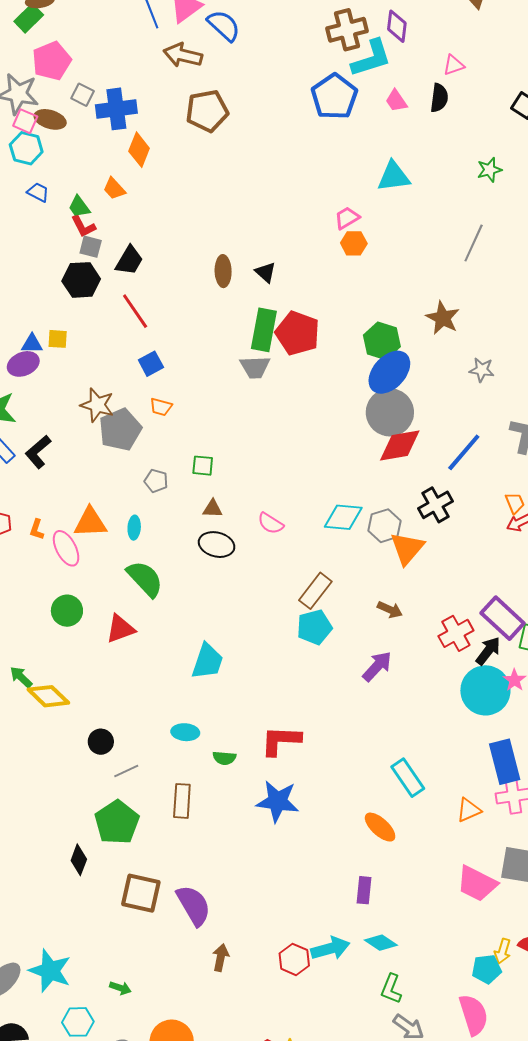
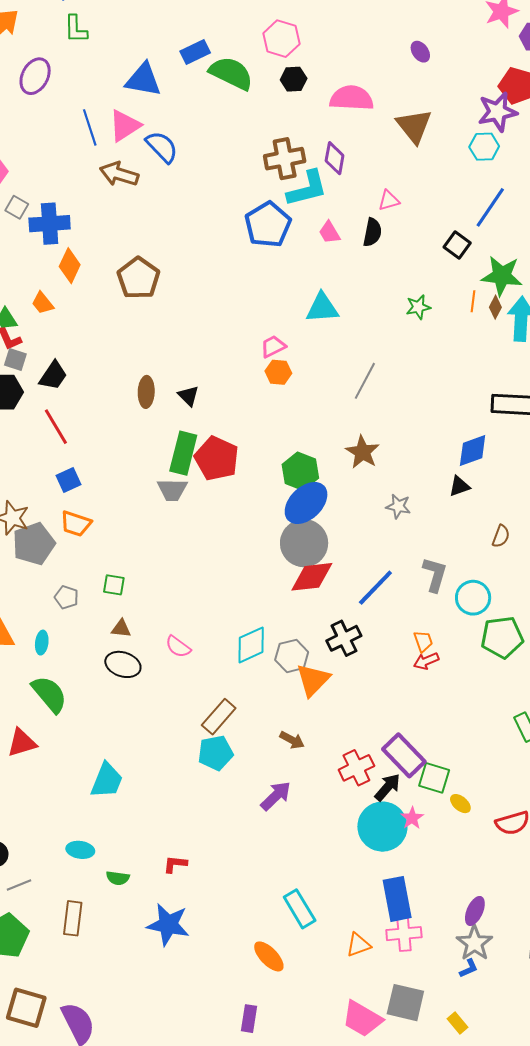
brown pentagon: (207, 111) -> (138, 278), moved, turned -30
gray line: (474, 243) -> (365, 381), moved
orange trapezoid: (161, 407) -> (76, 524), size x1.4
cyan diamond: (343, 517) -> (251, 645), turned -33
red L-shape: (281, 741) -> (175, 864), size x0.6

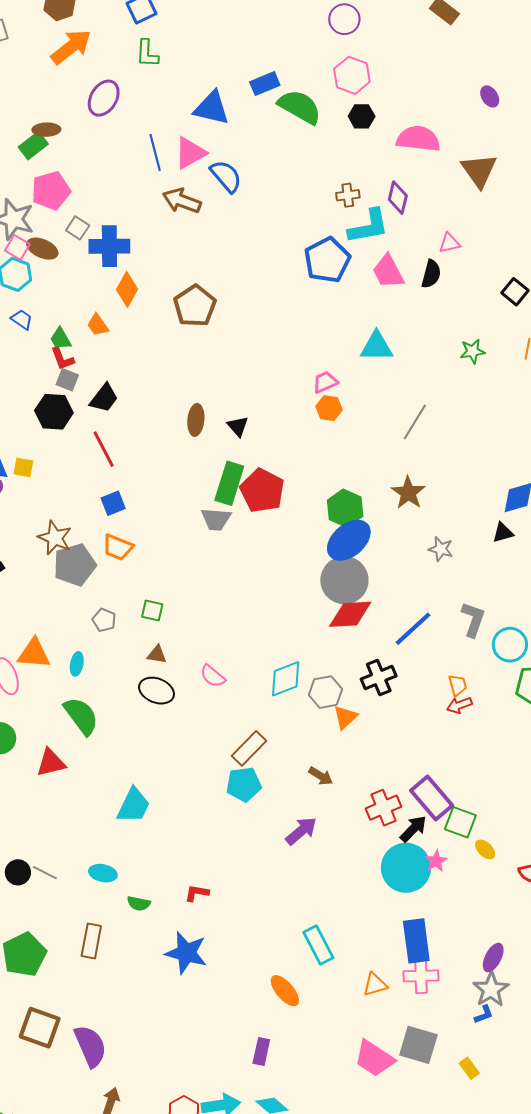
brown cross: (285, 159) -> (348, 195), size x0.6
pink trapezoid: (329, 232) -> (388, 272), size x1.5
orange triangle: (313, 680) -> (345, 717), size x0.7
gray line: (19, 885) -> (45, 873), moved, turned 45

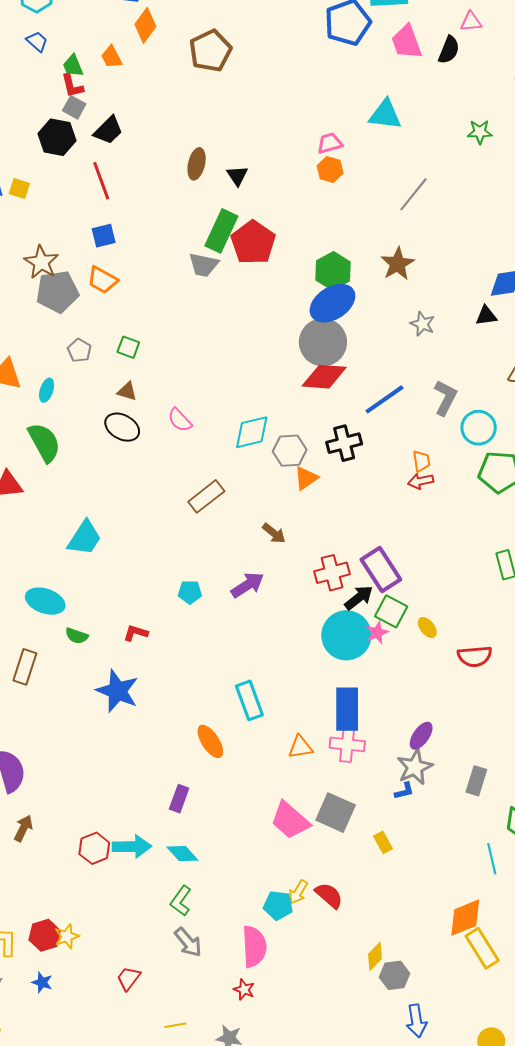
cyan pentagon: (244, 784) -> (190, 592), moved, size x0.7
green square: (460, 822) -> (391, 611), moved
cyan ellipse: (103, 873) -> (45, 601), size x1.4

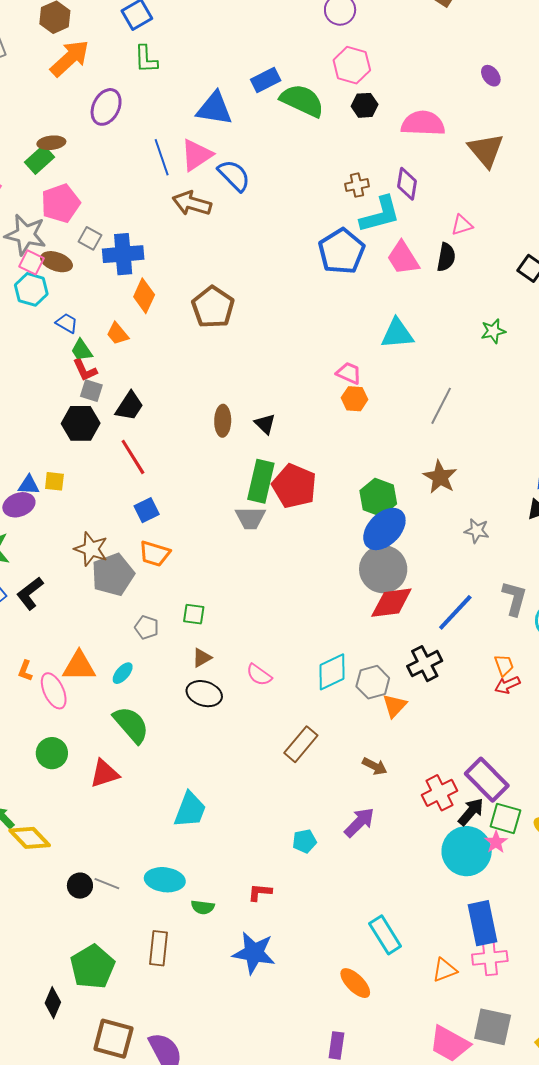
blue trapezoid: (37, 41) -> (67, 323), moved
pink trapezoid: (330, 143) -> (349, 373), turned 52
cyan ellipse: (47, 390) -> (123, 673), turned 35
brown triangle: (127, 391) -> (202, 658), turned -35

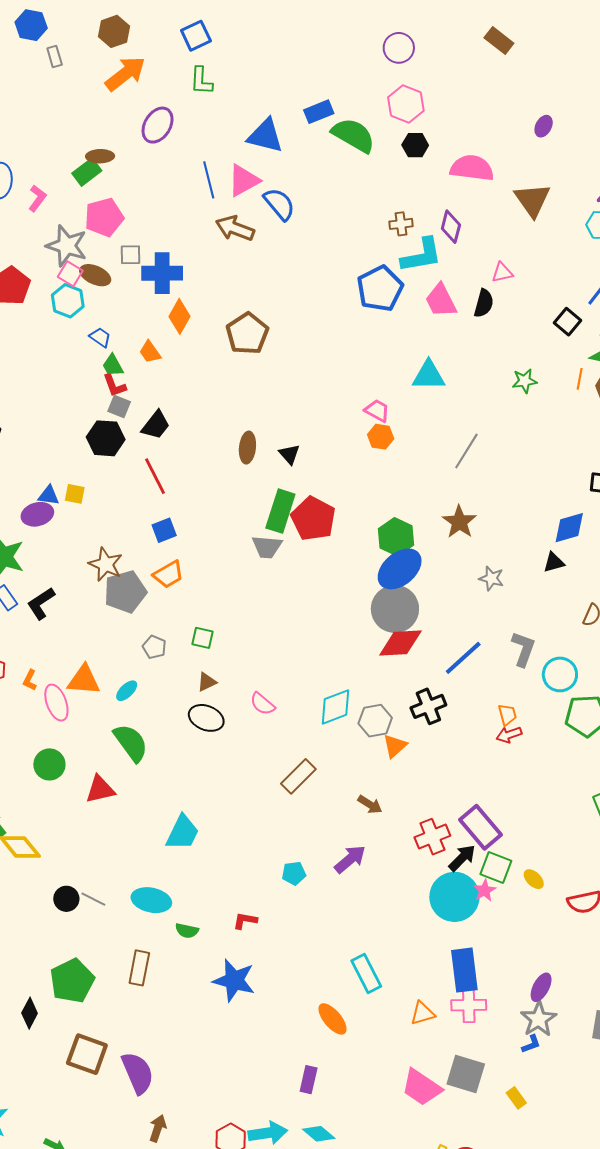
purple ellipse: (491, 76) -> (544, 126), turned 60
gray square: (90, 238) -> (130, 255), turned -35
orange trapezoid: (155, 554) -> (168, 574), turned -52

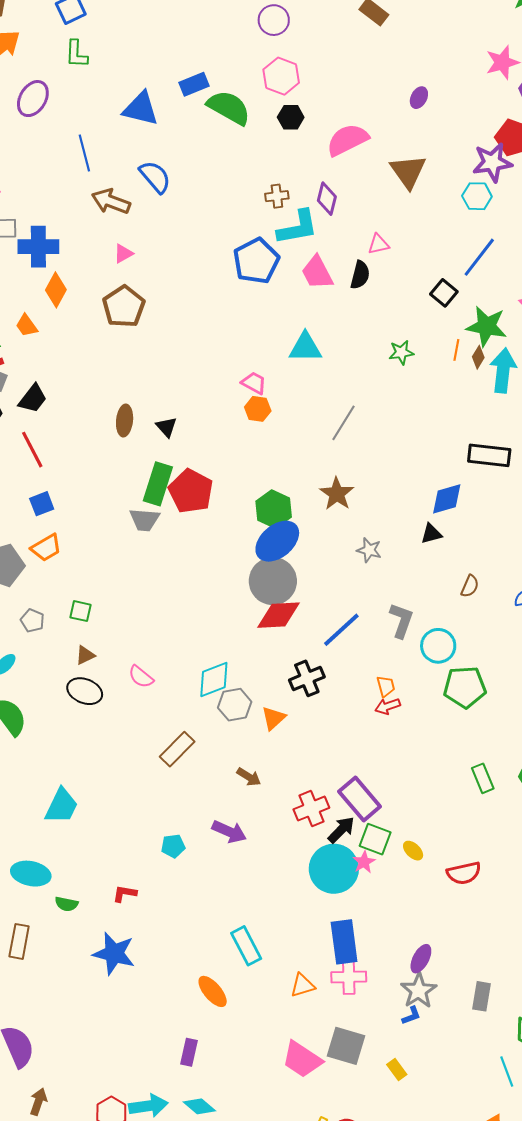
pink semicircle: (472, 168) -> (347, 140), turned -33
pink triangle: (244, 180) -> (123, 254), moved, size x0.6
gray hexagon: (375, 721) -> (235, 705), moved
purple arrow: (350, 859) -> (229, 832), turned 64

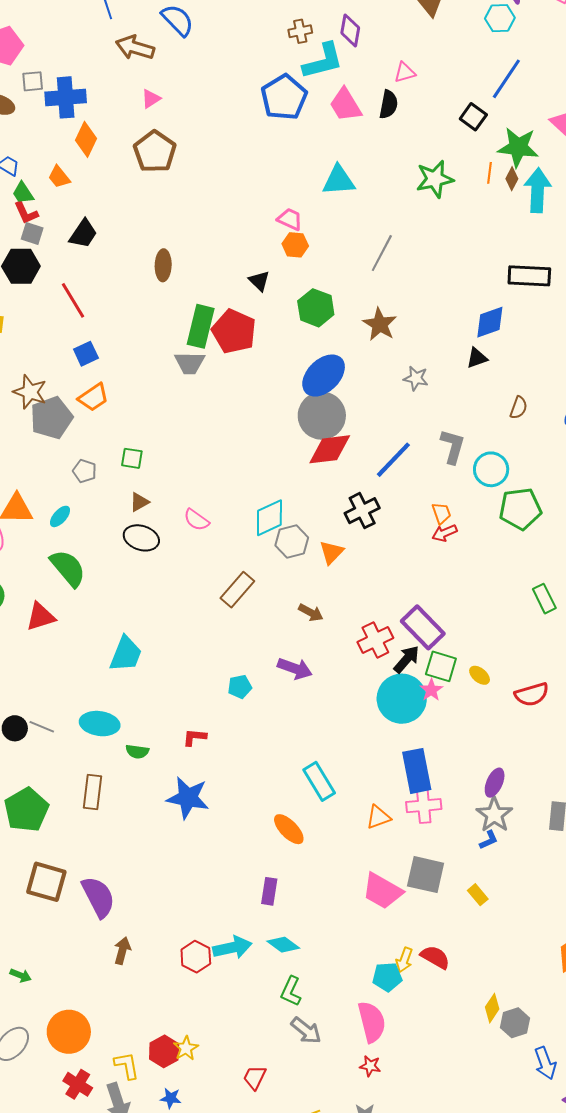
green star: (401, 352) -> (435, 179), size x1.5
black trapezoid: (33, 399) -> (83, 234), moved
black triangle: (166, 427) -> (259, 281), moved
green hexagon: (274, 509) -> (316, 308), moved

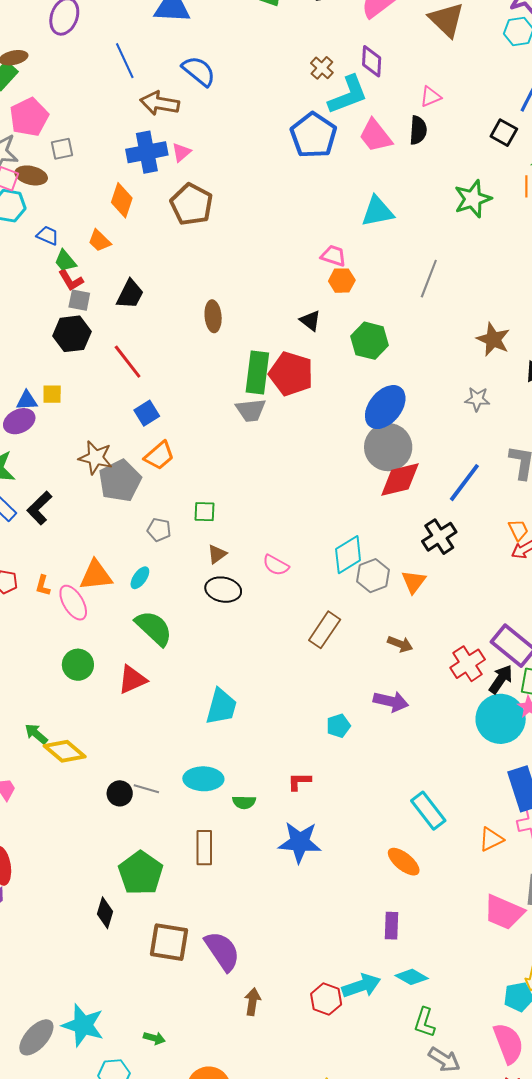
brown cross: (300, 31) -> (322, 68), turned -30
blue cross: (66, 97) -> (147, 152), moved
brown star: (380, 324) -> (493, 339), moved

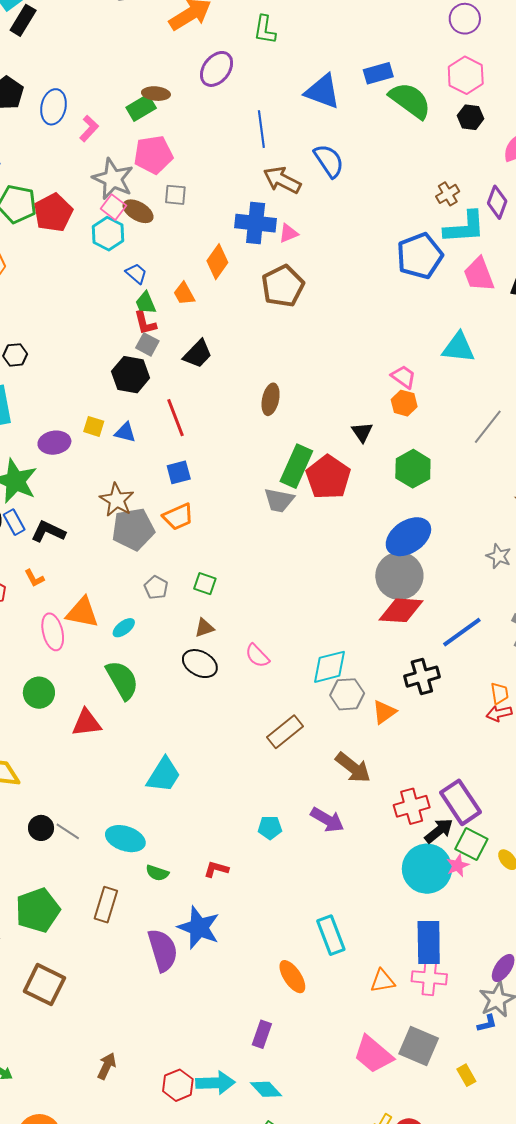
blue triangle: (27, 401) -> (125, 432), moved
black L-shape: (39, 508) -> (48, 532), turned 52
orange L-shape: (43, 586) -> (34, 578), moved, turned -60
brown arrow: (400, 644) -> (353, 768), size x1.5
purple semicircle: (222, 951) -> (163, 950), moved

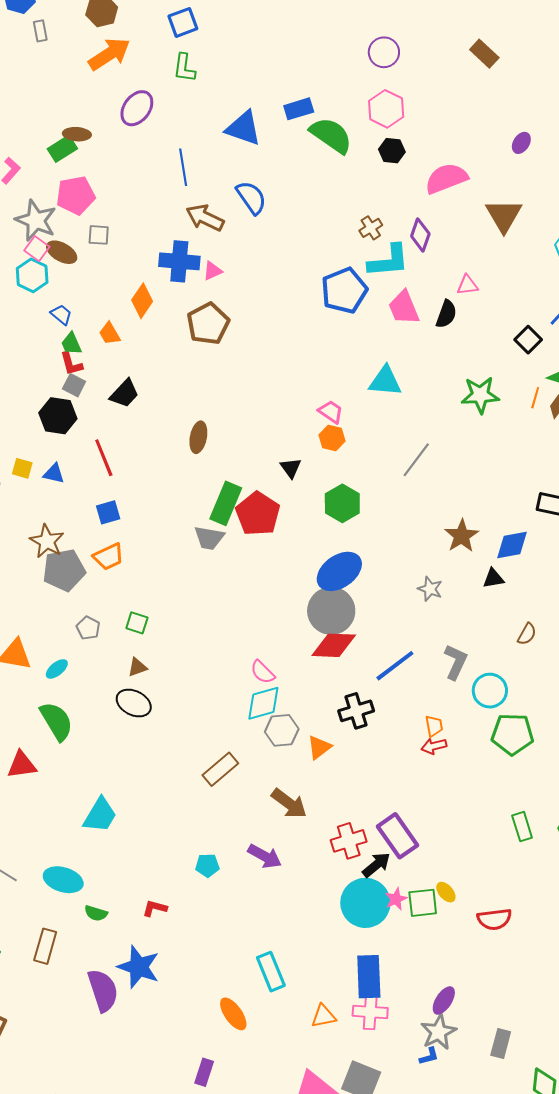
pink semicircle: (257, 656) -> (263, 672), moved
green square: (471, 844) -> (423, 903), moved, turned -32

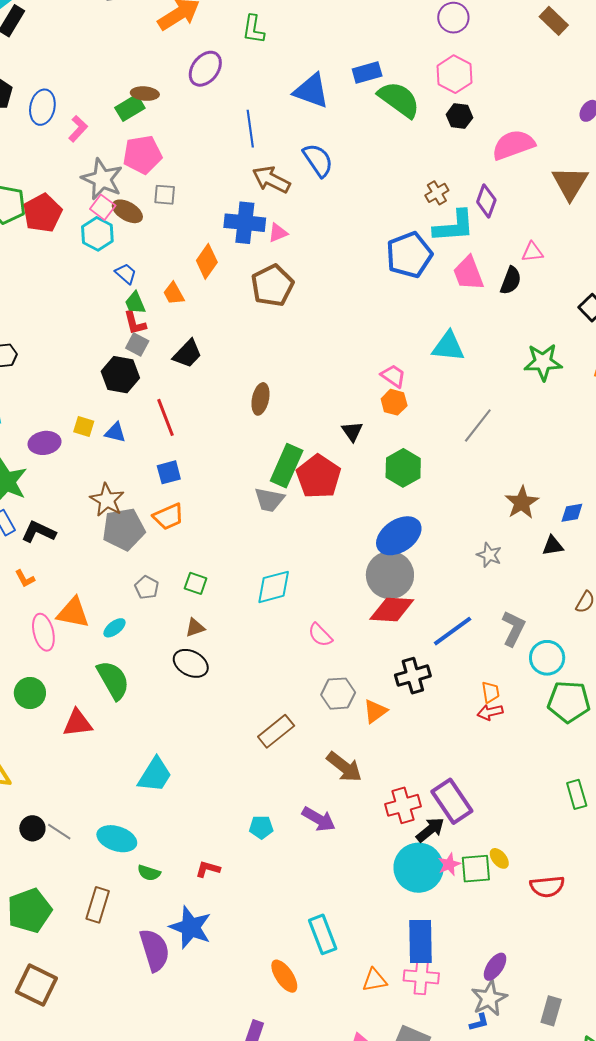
blue diamond: (512, 545) -> (572, 513), size x0.7
cyan diamond: (263, 703) -> (274, 587), moved

